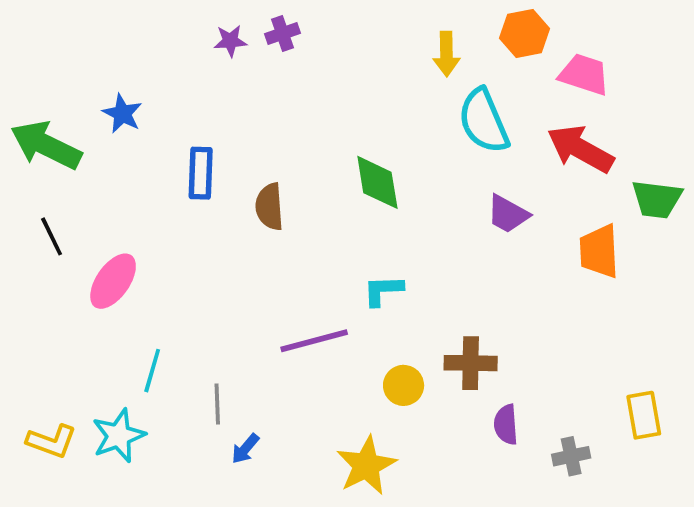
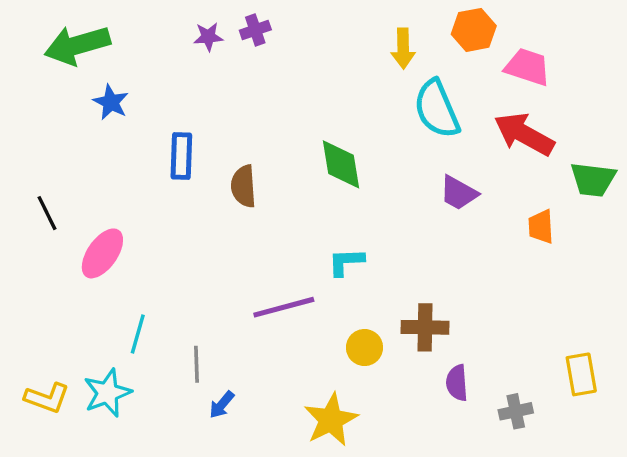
green arrow: (46, 145) -> (77, 45), moved, turned -42
orange trapezoid: (599, 251) -> (541, 227), size x0.7

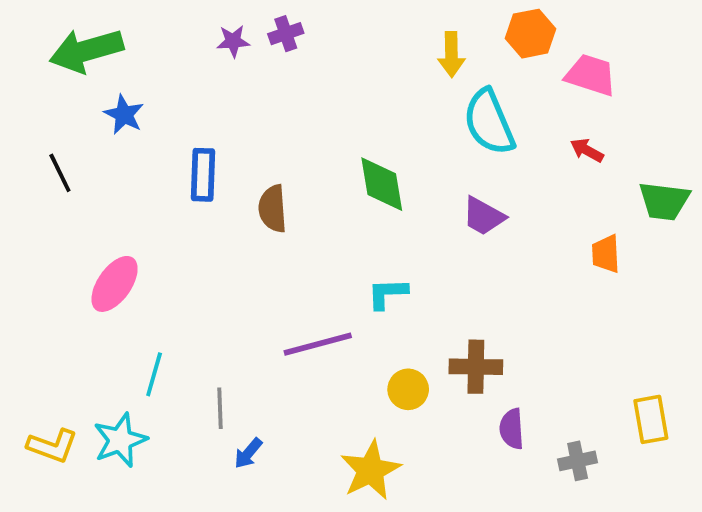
red arrow: (524, 134) -> (587, 150), size x0.5
purple trapezoid: (459, 193) -> (483, 216), moved
black line: (47, 213) -> (60, 173), moved

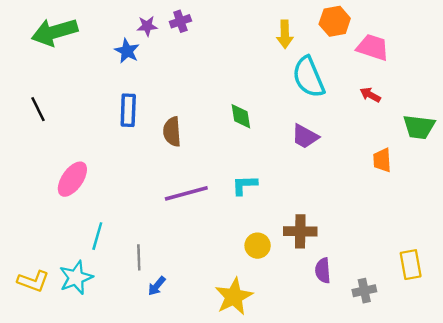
blue star: (124, 115) -> (127, 51), moved
green diamond: (382, 184) -> (241, 116), size x0.7
purple line: (318, 344) -> (186, 193), moved

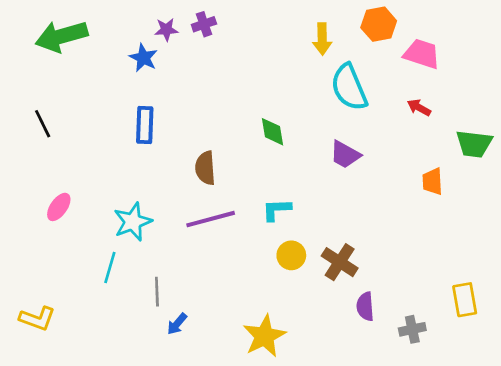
brown semicircle: (172, 132) -> (205, 168), moved
pink ellipse: (72, 179) -> (59, 207), moved, size x0.7
brown cross: (300, 231) -> (340, 262), turned 32
yellow circle: (258, 246) -> (291, 255), moved
cyan star: (76, 278) -> (133, 222), moved

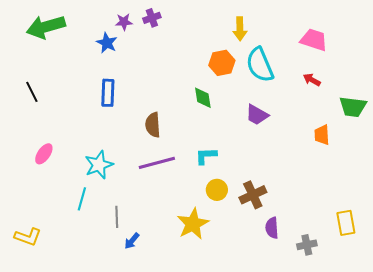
orange hexagon: (379, 24) -> (222, 63), moved
brown cross: (340, 262) -> (253, 195), turned 32
yellow star: (264, 336) -> (193, 224), moved

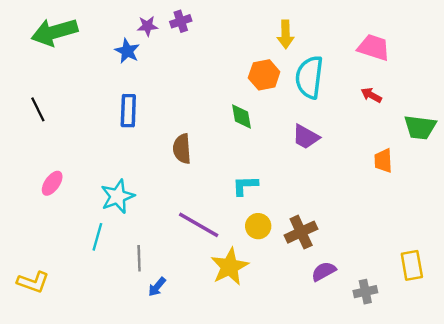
cyan semicircle: (260, 65) -> (309, 77), turned 30
purple line: (157, 163) -> (199, 225), moved, turned 45
purple semicircle: (272, 228) -> (324, 271), turned 65

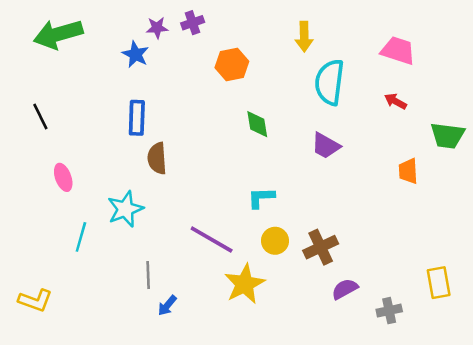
orange hexagon: (264, 75) -> (232, 65), moved
brown semicircle: (182, 149) -> (157, 158), moved
pink ellipse: (52, 183) -> (63, 177), moved, turned -55
cyan line: (97, 237) -> (81, 237), moved

